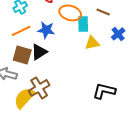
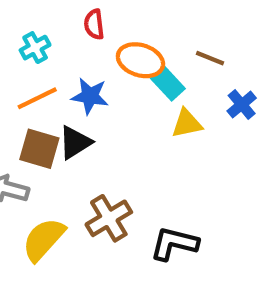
cyan rectangle: (83, 24) -> (168, 83), turned -42
brown cross: (39, 88) -> (109, 218), moved
black L-shape: (104, 91) -> (174, 244), moved

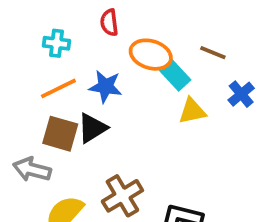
cyan cross: (35, 48) -> (57, 43), turned 36

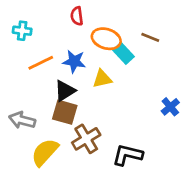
cyan cross: (57, 43) -> (22, 31), moved
blue cross: (241, 94) -> (170, 107), moved
yellow triangle: (192, 111) -> (102, 79), moved
brown square: (60, 134) -> (65, 112), moved

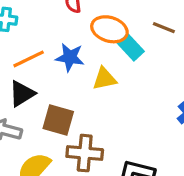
black triangle: (65, 91) -> (22, 94), moved
brown cross: (86, 139) -> (85, 153), turned 36

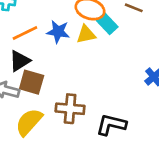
yellow triangle: (104, 79) -> (86, 34), moved
brown square: (58, 120) -> (32, 82), moved

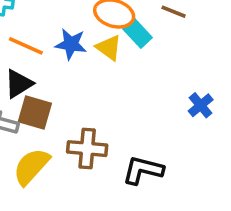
orange line: (25, 33) -> (26, 46), turned 50
yellow triangle: (86, 34) -> (109, 48), turned 48

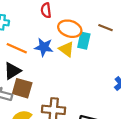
cyan rectangle: (138, 33) -> (84, 41), turned 56

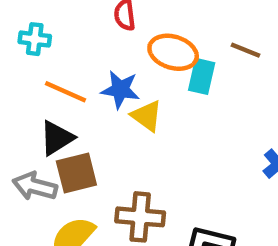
yellow triangle: (67, 49) -> (147, 116), moved
brown square: (22, 88) -> (76, 173), turned -30

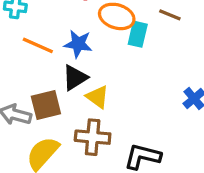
yellow triangle: (147, 116) -> (97, 97), moved
black triangle: (57, 138) -> (75, 78), moved

